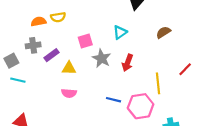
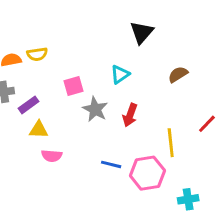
yellow triangle: (69, 68) -> (39, 130), moved

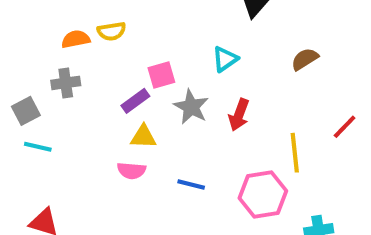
purple rectangle: (28, 105) -> (135, 101), moved
yellow triangle: (39, 130) -> (143, 137), moved
blue line: (111, 164) -> (191, 185), moved

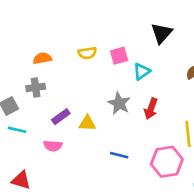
yellow semicircle: (112, 31) -> (87, 53), moved
pink square: (161, 75) -> (119, 56), moved
purple rectangle: (135, 101) -> (61, 117), moved
pink semicircle: (131, 171) -> (53, 146), moved

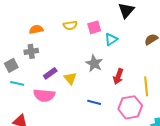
red arrow: (151, 109) -> (118, 76), moved
yellow triangle: (87, 123) -> (70, 78), turned 48
pink semicircle: (53, 146) -> (44, 95), size x1.5

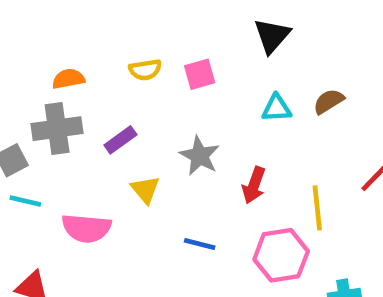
cyan triangle: (111, 39) -> (277, 108), moved, turned 32
gray cross: (31, 51) -> (57, 129), size x1.5
purple rectangle: (50, 73) -> (120, 140), moved

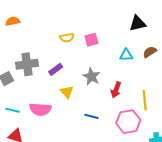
black triangle: (272, 36) -> (138, 23), moved, turned 36
orange semicircle: (68, 79) -> (13, 21), moved
cyan line: (25, 201) -> (13, 110), moved

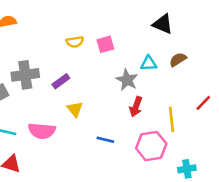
black triangle: (138, 23) -> (163, 24), turned 36
gray star: (91, 77) -> (127, 80), moved

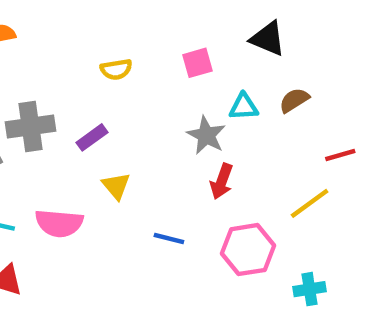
pink square: (105, 44) -> (197, 63), moved
red line: (203, 103) -> (340, 155), moved, turned 30
yellow line: (172, 119) -> (310, 203), moved, turned 60

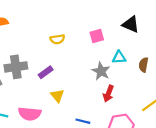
brown semicircle: (294, 100) -> (144, 65), moved, turned -48

